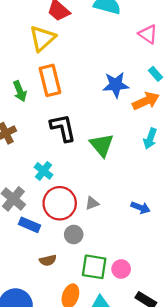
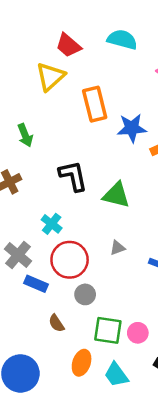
orange rectangle: (50, 80) -> (95, 104), moved
green triangle: (102, 145) -> (116, 195), turned -36
gray triangle: (92, 203) -> (117, 248), moved
brown semicircle: (48, 260) -> (56, 323), turned 70

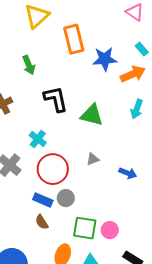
green arrow: (25, 135) -> (29, 65), moved
blue rectangle: (36, 284) -> (43, 200), moved

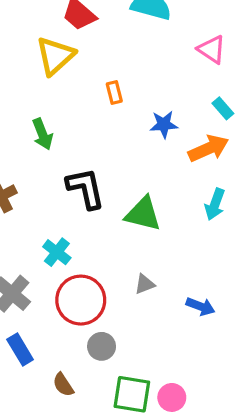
orange rectangle: (74, 39) -> (114, 93), size x0.5
blue star: (105, 59) -> (164, 124), size x0.7
blue rectangle: (43, 200) -> (20, 350), moved, turned 36

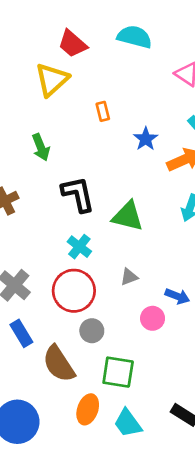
blue star: (164, 124) -> (146, 139), turned -30
cyan cross: (57, 252) -> (79, 247), moved
brown semicircle: (63, 385) -> (59, 364), size x1.8
pink circle: (172, 397) -> (153, 318), moved

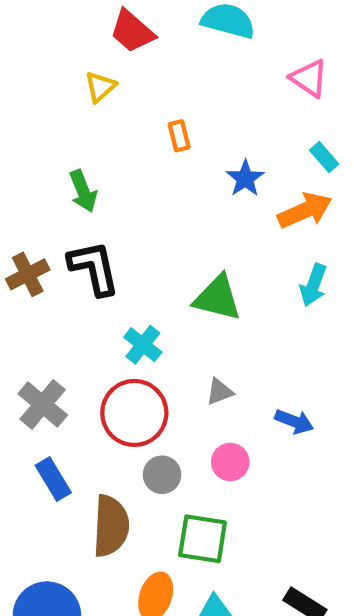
yellow triangle: (52, 80) -> (100, 87), size x0.6
black L-shape: (78, 194) -> (94, 268), moved
pink circle: (153, 318) -> (230, 462), moved
brown semicircle: (59, 364) -> (111, 526), turned -144

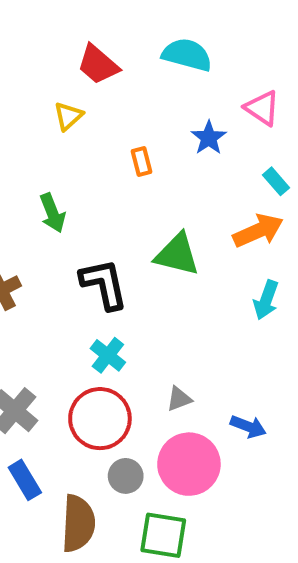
blue star: (245, 178) -> (209, 138), moved
black L-shape: (94, 268) -> (104, 284), moved
green triangle: (217, 298) -> (177, 254), moved
pink circle: (230, 462) -> (189, 464), size x1.8

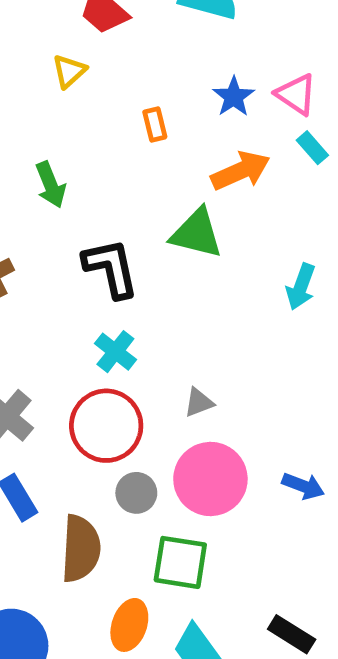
pink triangle: (262, 108) -> (296, 94), moved
orange arrow: (258, 231) -> (241, 171), moved
blue arrow: (248, 427) -> (303, 486), moved

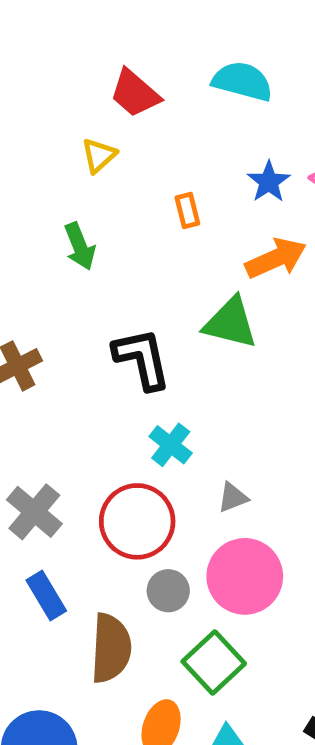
green arrow: (51, 185) -> (80, 246), moved
cyan cross: (115, 352) -> (171, 445), moved
green square: (180, 562) -> (214, 662), turned 38

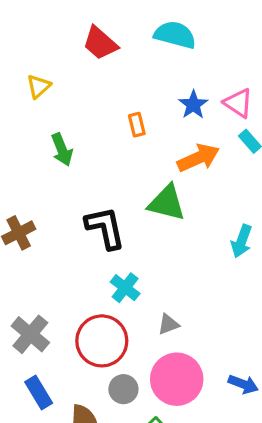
yellow triangle: (99, 155) -> (39, 86), moved

